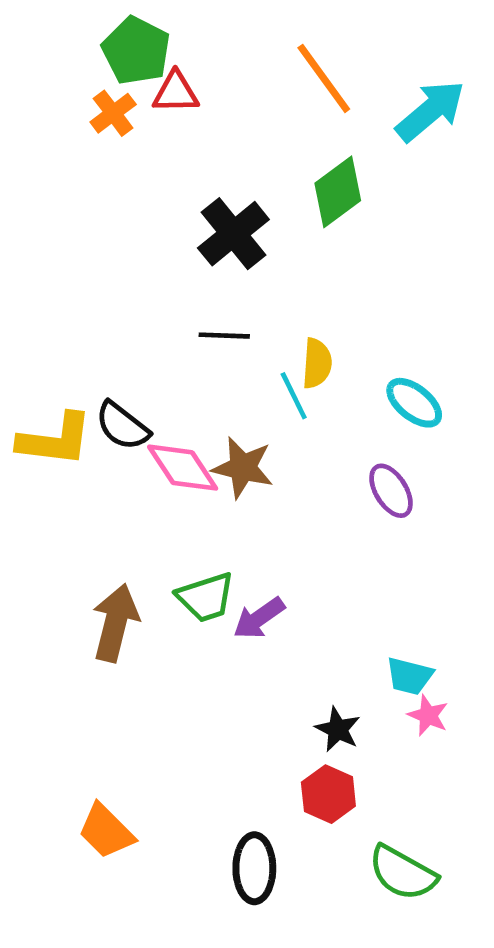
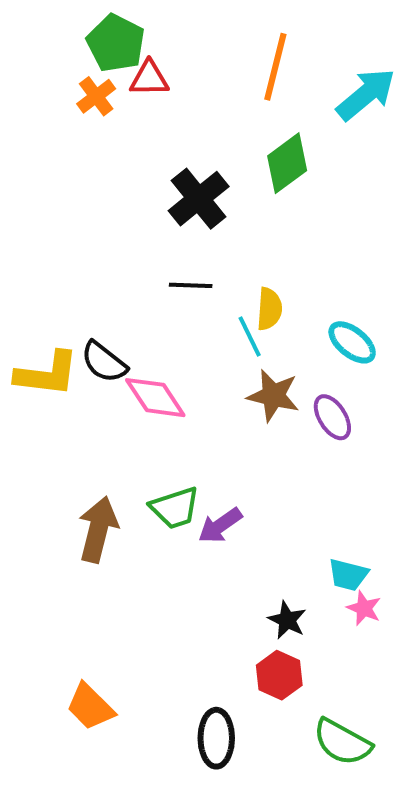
orange line: (324, 78) -> (275, 67), turned 50
brown star: (243, 468) -> (273, 396), moved

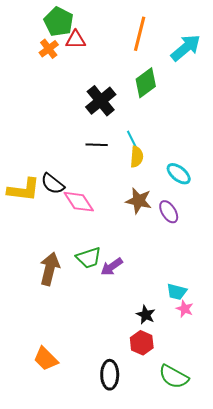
cyan line: (250, 337) -> (133, 141), moved

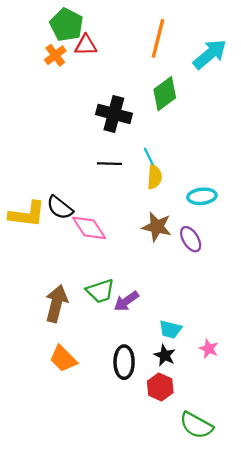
black cross: (101, 101) -> (114, 114), turned -36
cyan ellipse: (179, 174) -> (202, 196), turned -45
cyan trapezoid: (177, 292) -> (170, 329), moved
orange trapezoid: (46, 359) -> (63, 359), moved
black ellipse: (110, 375) -> (124, 362), moved

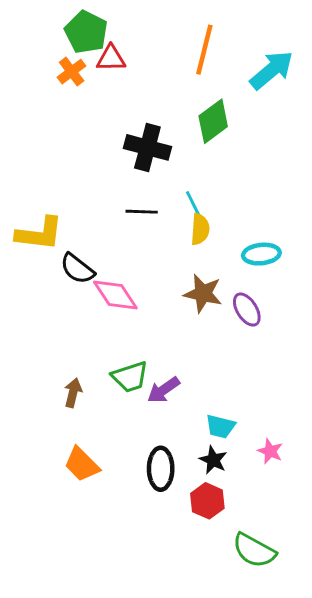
yellow L-shape: (27, 214) -> (39, 234), moved
brown arrow: (56, 303) -> (73, 393), size x0.6

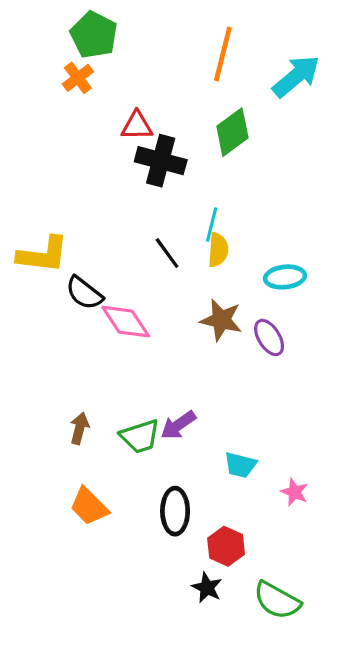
red triangle: (111, 58) -> (137, 126), moved
cyan line: (194, 206) -> (212, 224), turned 40
black line: (142, 212) -> (167, 253), moved, turned 52
green trapezoid: (130, 377) -> (140, 436), moved
black star: (213, 460) -> (207, 588), moved

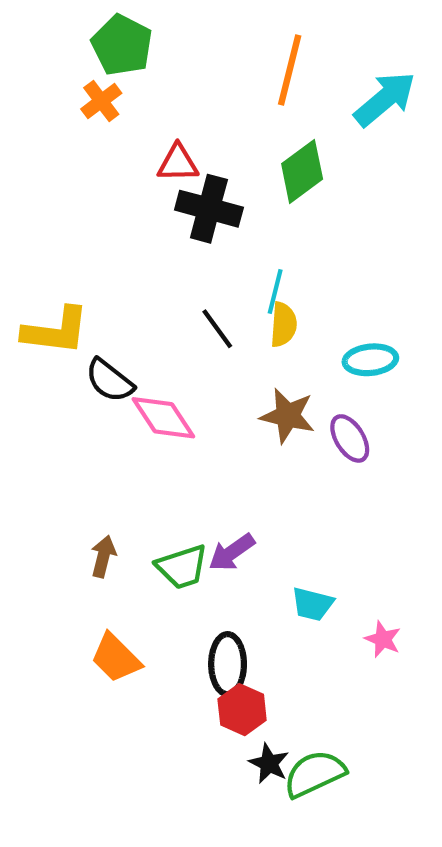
red hexagon: (226, 546) -> (242, 710), moved
green semicircle: (277, 600) -> (315, 774), moved, turned 126

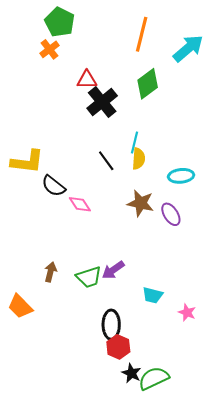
black cross: (209, 209) -> (102, 102), turned 36
pink diamond: (163, 418) -> (80, 204), size x0.7
orange trapezoid: (116, 658) -> (20, 306), moved

